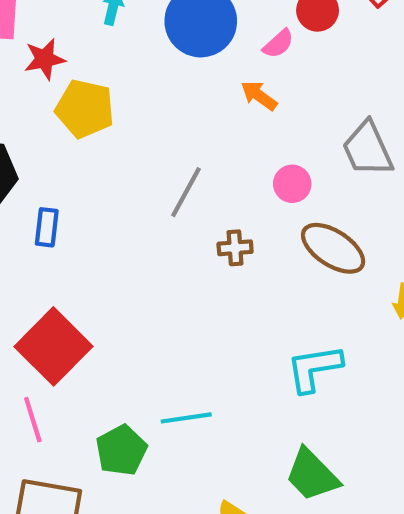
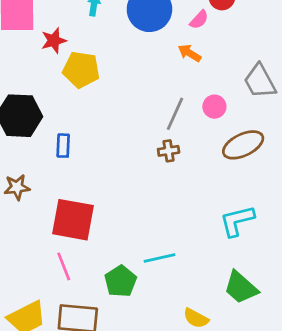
gray line: (186, 192) -> (175, 114), moved
brown cross: (235, 248) -> (169, 151), moved
brown ellipse: (333, 248) -> (243, 145), turned -54
red square: (53, 346) -> (73, 220), turned -30

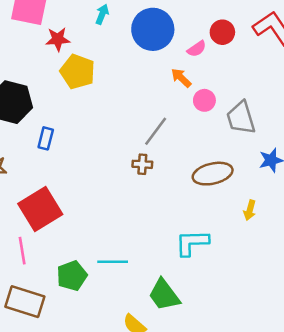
pink circle: (214, 107) -> (204, 100), moved
red square: (73, 220) -> (40, 209), turned 36
green trapezoid: (241, 288) -> (164, 295), moved

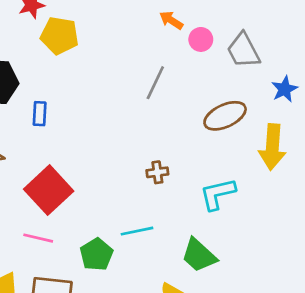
brown cross: (142, 164) -> (157, 172), moved
yellow arrow: (250, 210) -> (272, 147), size x2.0
pink line: (22, 251) -> (38, 238), turned -56

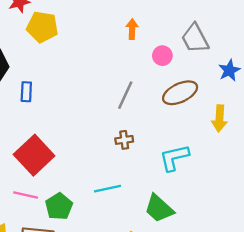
orange arrow: (171, 20) -> (132, 29), moved, turned 60
pink circle: (201, 39) -> (162, 56), moved
gray line: (155, 83) -> (125, 95), moved
yellow arrow: (272, 147) -> (219, 118), size x0.7
green pentagon: (96, 254) -> (59, 206), moved

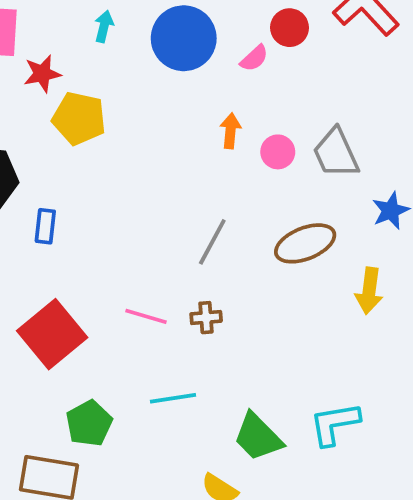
pink circle: (162, 56) -> (278, 152), moved
cyan L-shape: (174, 158) -> (335, 424), moved
pink line: (26, 195) -> (146, 316), moved

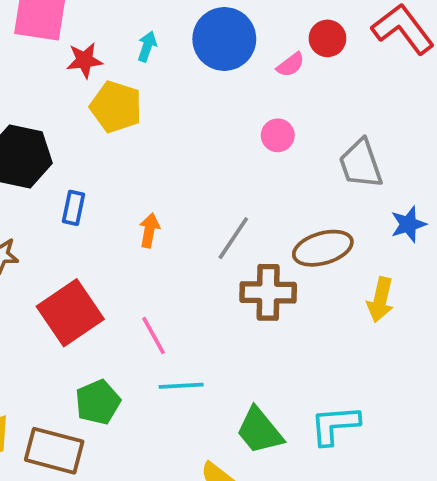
cyan arrow: (104, 26) -> (147, 46), moved
orange arrow: (230, 131) -> (149, 230), moved
pink circle: (278, 152) -> (278, 135), moved
pink line: (146, 316) -> (154, 336), moved, turned 39
brown cross: (206, 318) -> (268, 292), moved, size x1.8

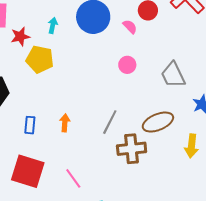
pink semicircle: (291, 65) -> (130, 27), turned -91
blue rectangle: (74, 208) -> (30, 125), moved
red square: (70, 313) -> (28, 171), turned -32

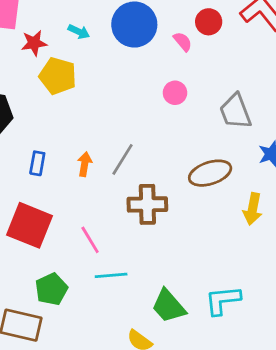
cyan arrow: (53, 25) -> (79, 32), turned 98
gray line: (110, 122) -> (122, 159), moved
brown cross: (132, 149) -> (147, 204), moved

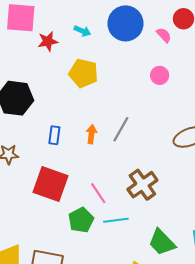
yellow pentagon: (58, 76) -> (83, 73), moved
brown cross: (147, 204) -> (142, 185), moved, turned -32
green pentagon: (51, 289) -> (81, 220), moved

